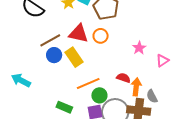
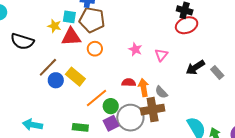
red triangle: (79, 34) -> (71, 37), moved
cyan arrow: (21, 80) -> (33, 125), moved

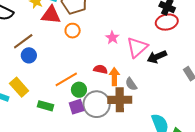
pink triangle: (161, 55) -> (137, 47), size x1.6
black arrow: (195, 67) -> (157, 57), moved
yellow rectangle: (75, 77) -> (19, 87), moved

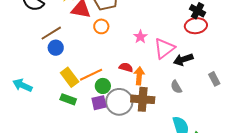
gray semicircle: (131, 84) -> (176, 87), moved
yellow rectangle: (19, 87) -> (70, 77), moved

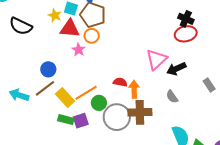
orange circle: (101, 26) -> (92, 36), moved
brown line: (51, 33) -> (45, 88), moved
pink star: (140, 37) -> (78, 50), moved
cyan arrow: (22, 85) -> (19, 95), moved
purple square: (99, 103) -> (81, 121), moved

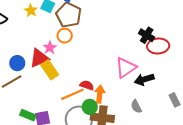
black cross: (186, 19) -> (147, 35), moved
red triangle: (70, 29) -> (39, 58), moved, turned -35
orange line: (86, 93) -> (72, 94), moved
yellow rectangle: (65, 98) -> (50, 70), moved
green circle: (99, 103) -> (90, 107), moved

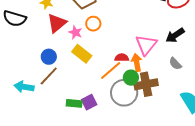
orange circle: (65, 36) -> (93, 24), moved
red triangle: (39, 58) -> (57, 23), moved
pink triangle: (126, 68) -> (146, 45), moved

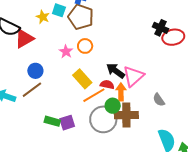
red triangle: (57, 23) -> (24, 39), moved
black arrow: (175, 35) -> (115, 71), moved, turned 60
yellow rectangle: (82, 54) -> (82, 79), moved

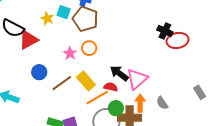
brown line: (32, 90) -> (62, 83), moved
orange arrow: (121, 92) -> (140, 103), moved

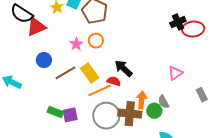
black cross: (165, 31) -> (178, 22), moved, turned 35
red ellipse: (178, 40) -> (193, 29), moved
pink triangle: (137, 79) -> (175, 73), moved, size x0.7
green circle: (116, 108) -> (154, 111), moved

